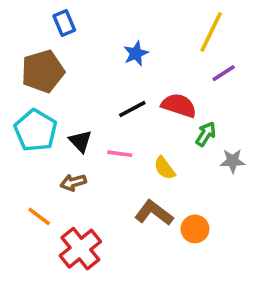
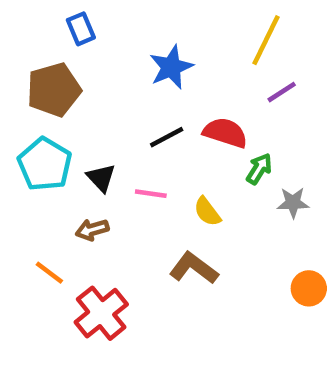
blue star: (136, 53) -> (171, 67), size x1.4
orange circle: (195, 229) -> (309, 288), moved

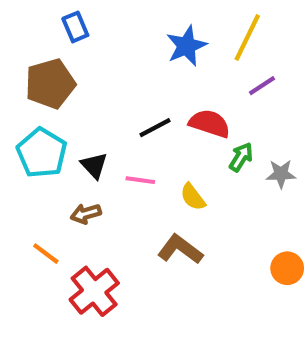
blue star: (171, 67) -> (186, 46), moved
gray star: (293, 203) -> (281, 174), moved

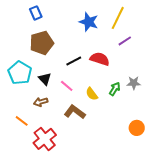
blue star: (186, 46) -> (89, 22), turned -30
brown pentagon: (50, 84) -> (42, 43), moved
green arrow: (241, 157) -> (115, 89), moved
pink line: (140, 180) -> (67, 86), turned 32
brown L-shape: (180, 249) -> (75, 112), moved

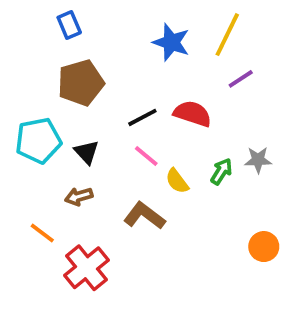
cyan pentagon: (20, 73) -> (38, 141), turned 30
pink line: (67, 86) -> (146, 156), moved

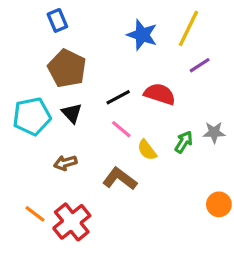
brown pentagon: (81, 83) -> (67, 68), turned -30
black triangle: (87, 152) -> (72, 113), moved
orange line: (42, 233) -> (35, 214), moved

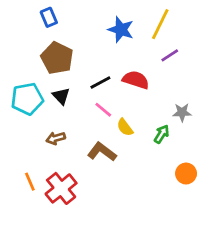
green arrow: (184, 142) -> (162, 134), moved
orange line: (35, 214) -> (30, 182), turned 30

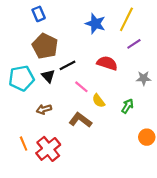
black line: (100, 83) -> (67, 65), moved
gray star: (182, 112) -> (144, 78), moved

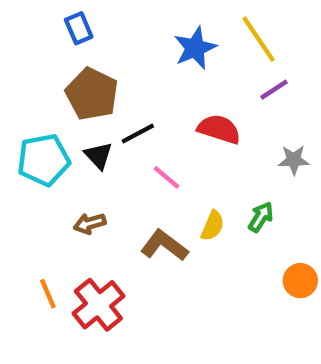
yellow line: (126, 19) -> (259, 39), turned -60
blue star: (95, 24) -> (195, 48), turned 30
yellow semicircle: (99, 101) -> (213, 226), moved, turned -120

